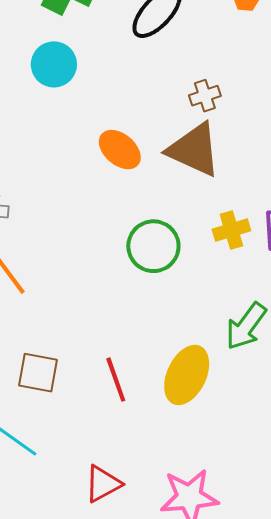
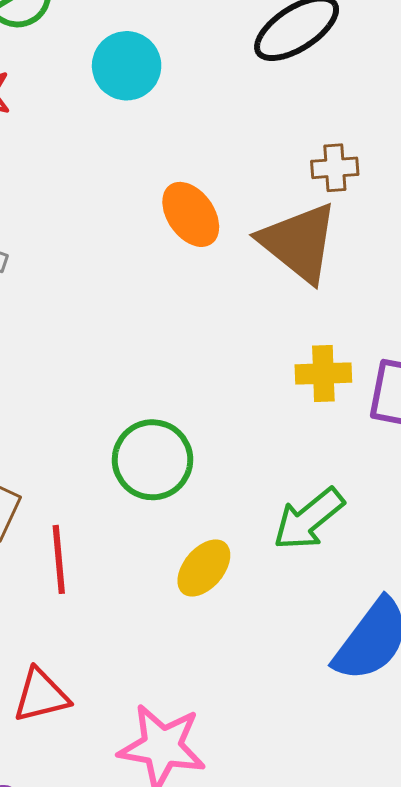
green circle: (153, 246) -> (153, 460), moved
yellow ellipse: (187, 375) -> (204, 568), size x0.7
red line: (116, 380) -> (59, 559), moved

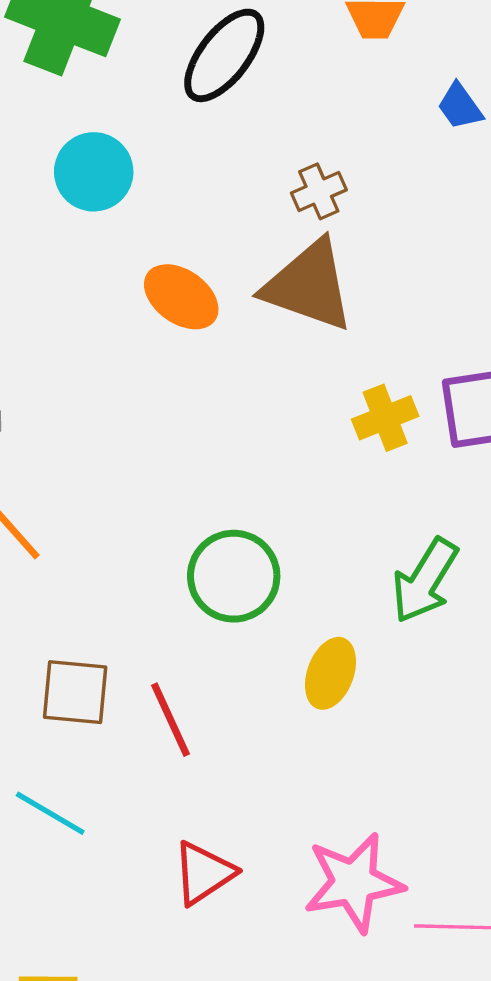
cyan circle: (127, 66) -> (94, 172), moved

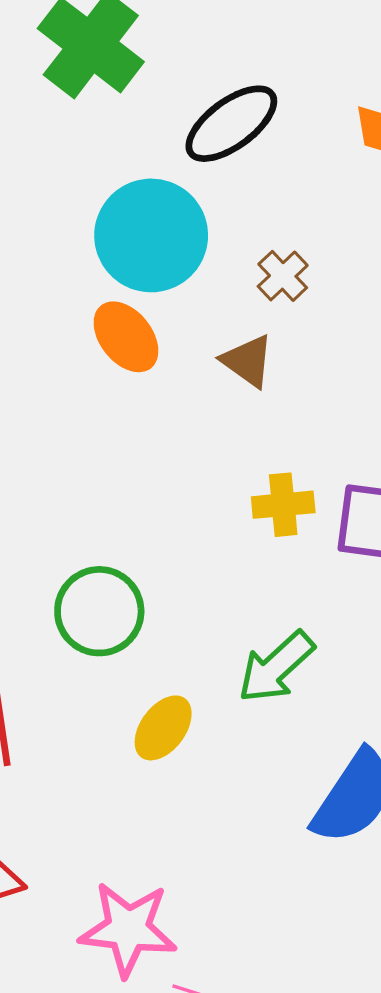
cyan circle: (94, 172) -> (151, 235), moved, size x1.5
brown cross: (319, 191) -> (283, 276), turned -36
brown triangle: (309, 286) -> (248, 361), size x0.6

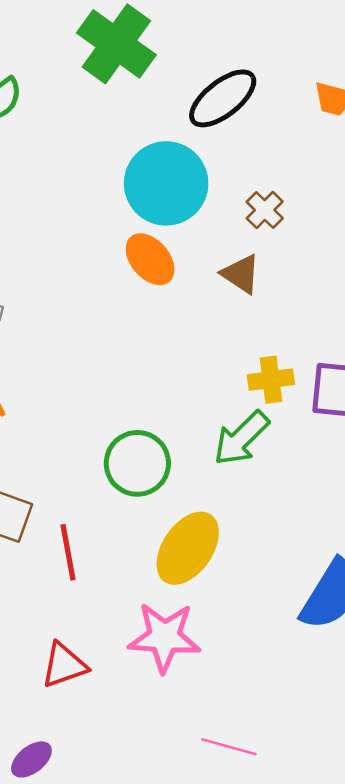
green arrow: (276, 667) -> (241, 438), moved
yellow ellipse: (163, 728) -> (188, 548), size x1.5
pink star: (128, 929) -> (164, 637), moved

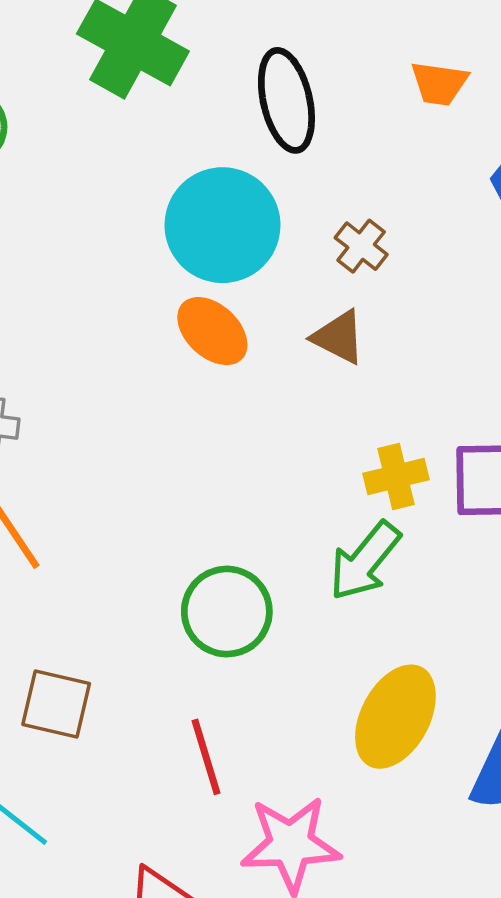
black ellipse: (223, 98) -> (286, 100), turned -58
yellow ellipse: (188, 548) -> (395, 717), moved
red line: (68, 552) -> (206, 757), moved

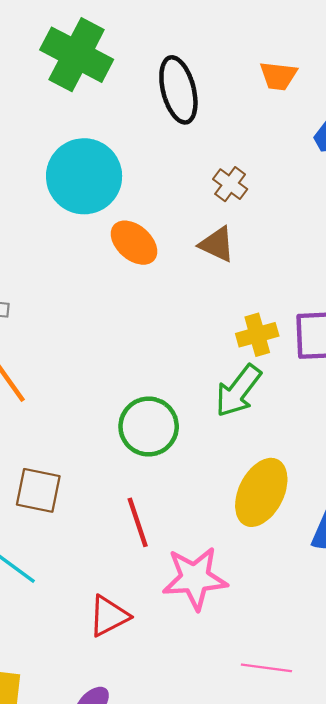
cyan circle: (222, 225) -> (84, 176), moved

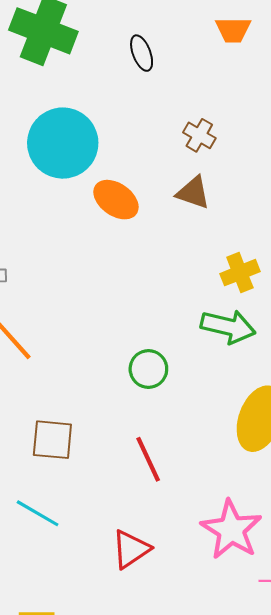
black ellipse: (178, 90) -> (142, 53), size x0.6
green arrow: (238, 391) -> (228, 327), turned -108
green circle: (149, 427) -> (148, 369), size x0.7
pink star: (195, 578) -> (231, 530), moved, turned -30

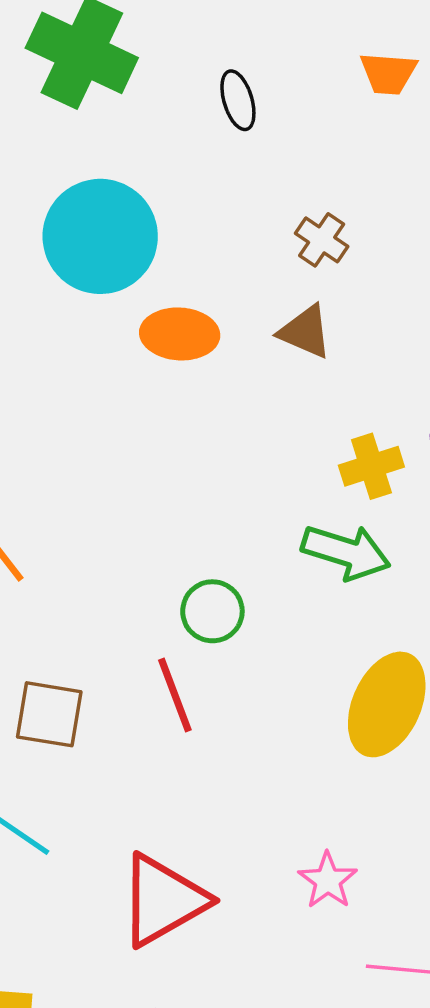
orange ellipse: (116, 200) -> (180, 334), turned -36
red line: (148, 459) -> (175, 695), moved
pink star: (231, 530) -> (328, 880), size x0.6
red triangle: (131, 549) -> (163, 900), size x1.5

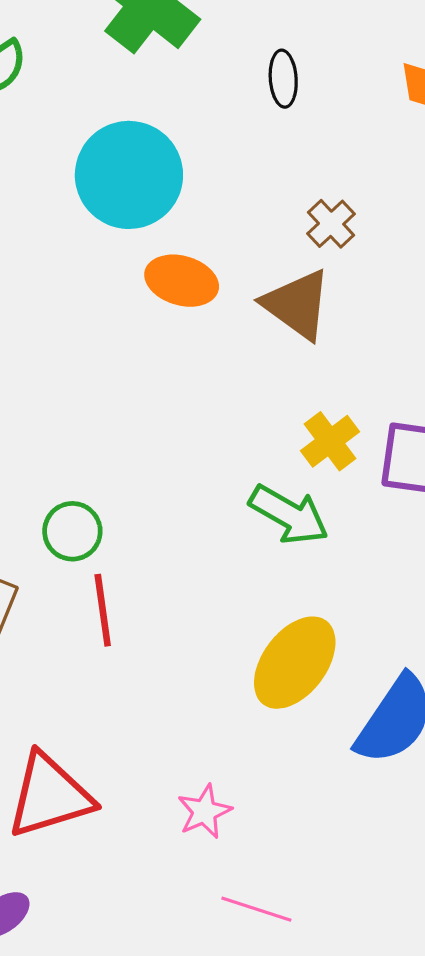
brown triangle: (305, 332) -> (297, 304), size x1.4
yellow cross: (371, 466) -> (330, 441), turned -32
green circle: (212, 611) -> (72, 531), moved

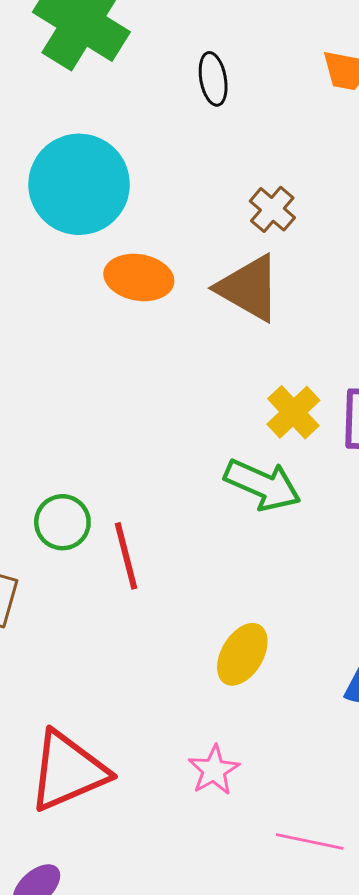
red line: (103, 610) -> (126, 556), moved
yellow ellipse: (295, 663) -> (242, 654), moved, size x0.7
pink line: (256, 909) -> (310, 841), moved

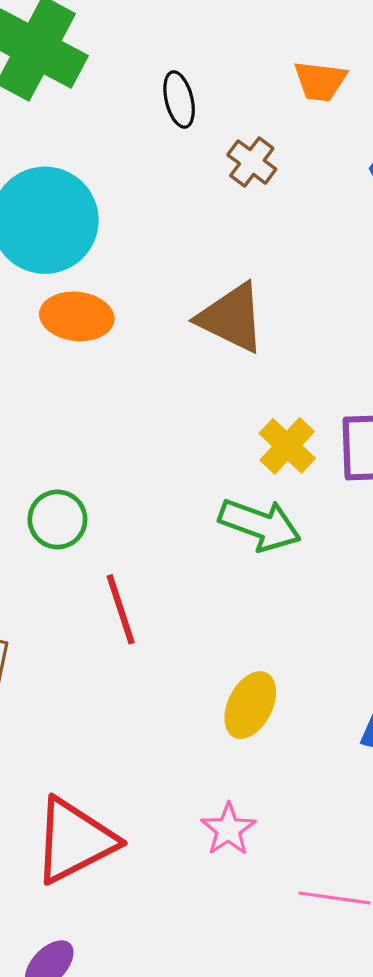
brown cross: (272, 209) -> (252, 162), moved
orange ellipse: (139, 277) -> (77, 316), moved
green circle: (62, 522) -> (57, 519), moved

